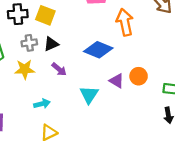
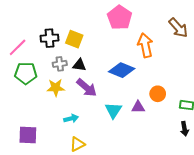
black triangle: (51, 44) -> (79, 65), turned 32
purple arrow: (59, 69) -> (87, 88), size x1.5
purple triangle: (117, 81) -> (138, 107), moved, turned -32

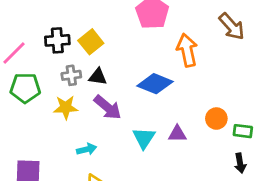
yellow square: (74, 39) -> (91, 42), turned 30
orange circle: (158, 94) -> (216, 119), moved

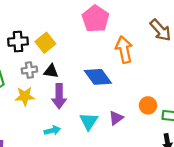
blue diamond: (155, 84) -> (98, 77), turned 32
purple arrow: (108, 107) -> (59, 96), turned 50
purple triangle: (177, 134) -> (116, 118), turned -35
cyan arrow: (87, 149) -> (52, 130), moved

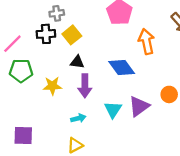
gray cross: (29, 70) -> (57, 13), moved
purple triangle: (116, 118) -> (139, 106), size x1.5

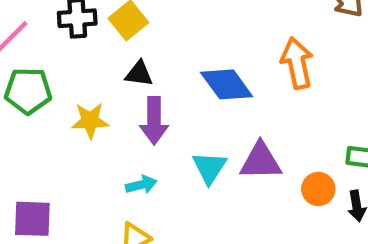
orange arrow: (146, 41) -> (297, 63), moved
orange circle: (169, 94) -> (318, 189), moved
purple triangle: (139, 106) -> (261, 161), turned 35

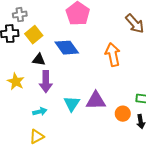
blue diamond: (227, 84) -> (67, 48), moved
yellow star: (90, 121) -> (16, 82), turned 30

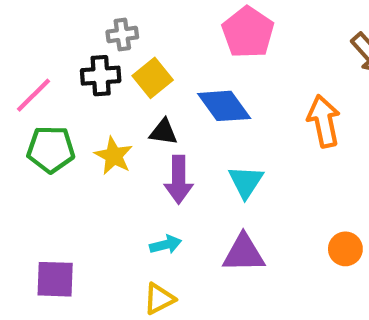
yellow star: (16, 82) -> (114, 156), moved
purple triangle: (96, 101) -> (244, 253), moved
cyan triangle: (72, 104) -> (246, 182), moved

